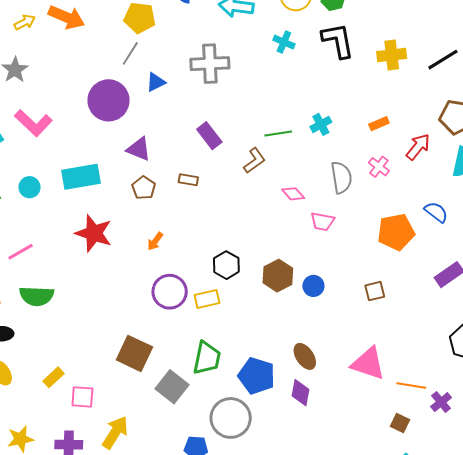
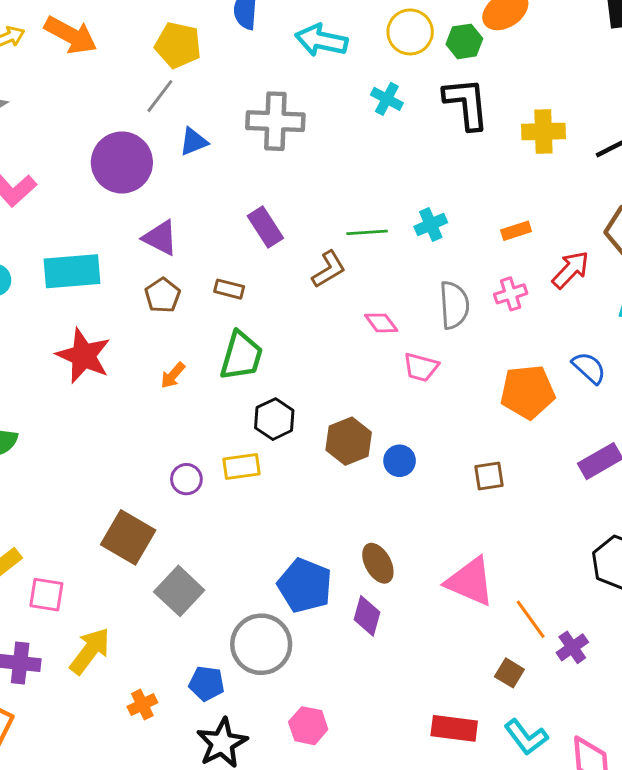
pink cross: (379, 167) -> (511, 294), turned 30
purple circle: (170, 292) -> (186, 479), moved, size x0.6
green trapezoid: (207, 358) -> (241, 356), moved
orange line: (411, 385) -> (531, 619), turned 40

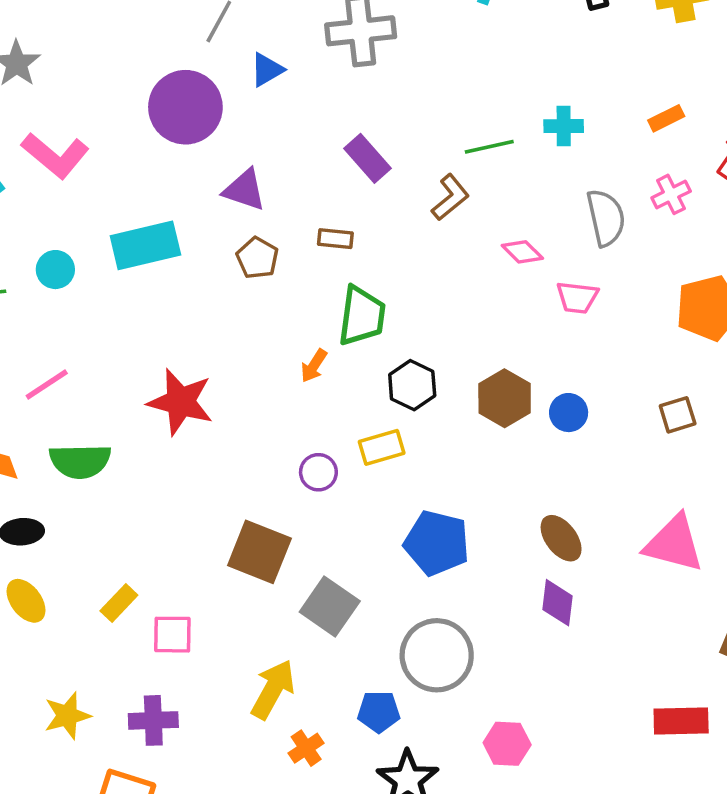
cyan cross: (431, 225) -> (564, 126), turned 32
red star: (84, 356) -> (181, 402), moved
orange arrow: (173, 375) -> (314, 366), moved
blue pentagon: (305, 585) -> (437, 543), moved
yellow arrow: (90, 651) -> (273, 689), moved

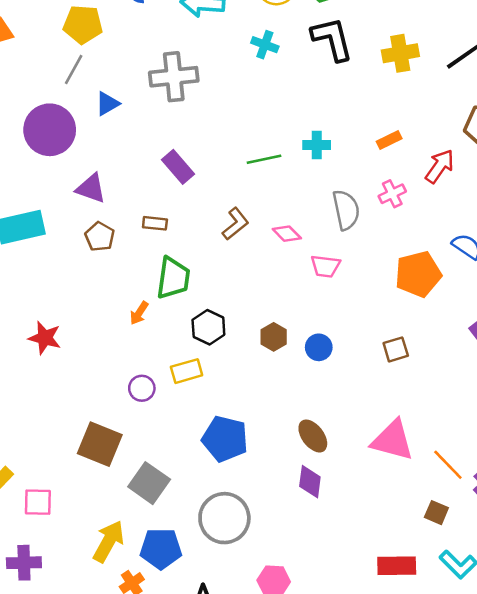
brown L-shape: (450, 197) -> (236, 224), moved
brown hexagon: (505, 398) -> (274, 337), size x0.7
red star: (181, 402) -> (45, 338), size x0.7
blue pentagon: (379, 712) -> (161, 549), moved, size x1.4

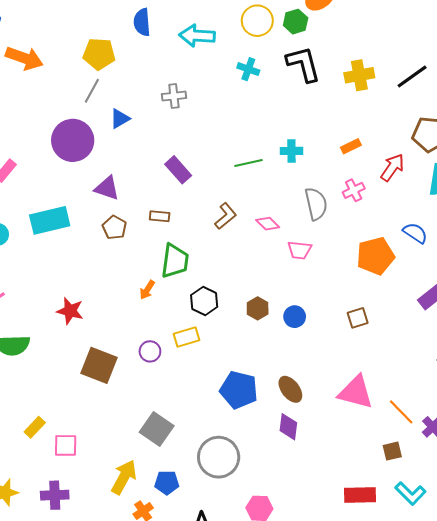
gray cross: (174, 77) -> (174, 96), size x0.6
blue pentagon: (225, 439) -> (239, 390), moved
brown square: (100, 444) -> (99, 365), moved
brown square: (436, 513) -> (392, 451), turned -36
blue pentagon: (161, 549) -> (167, 483), size x0.7

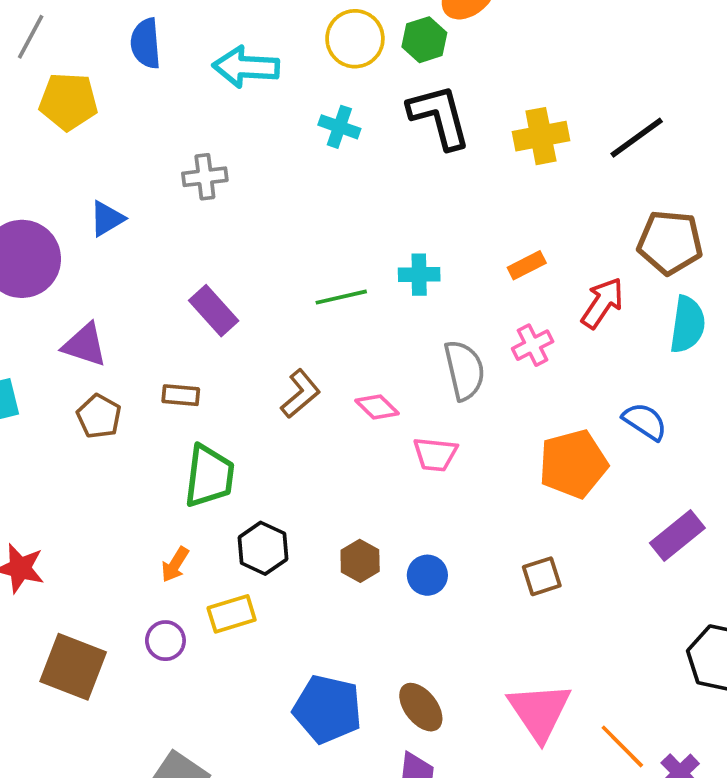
gray line: (92, 91) -> (31, 37), moved
orange arrow: (147, 290) -> (175, 564), moved
pink triangle: (356, 392) -> (539, 711), turned 42

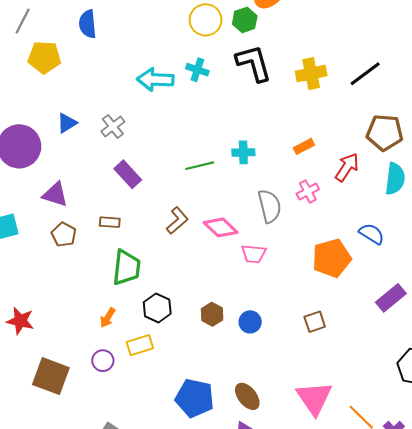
cyan arrow: (246, 67) -> (155, 80), moved
gray cross: (205, 177) -> (113, 126), moved, turned -30
pink diamond: (377, 407) -> (221, 227), size x1.4

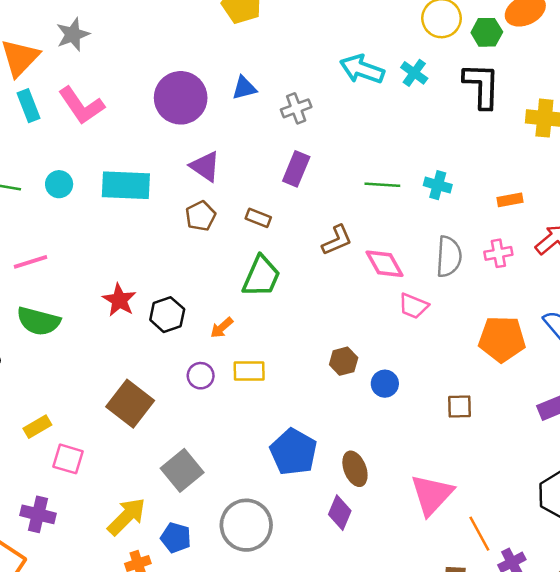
purple rectangle: (128, 174) -> (296, 169), turned 48
black hexagon: (157, 308) -> (167, 315), moved
brown square: (51, 376) -> (130, 404), moved

